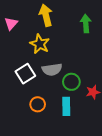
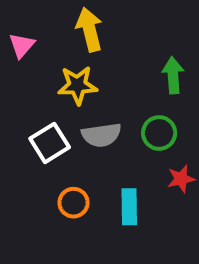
green arrow: (86, 23) -> (173, 75), moved
yellow star: (40, 44) -> (77, 85), turned -30
green circle: (71, 82) -> (159, 133), moved

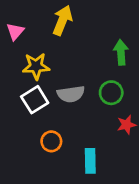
yellow arrow: (89, 29) -> (62, 20), turned 36
yellow star: (77, 85) -> (36, 66), moved
cyan rectangle: (129, 207) -> (90, 161), moved

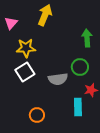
gray semicircle: (71, 94) -> (58, 79), moved
orange circle: (51, 141) -> (37, 115), moved
cyan rectangle: (90, 161) -> (78, 107), moved

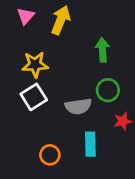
pink triangle: (11, 23) -> (26, 16), moved
green arrow: (87, 38) -> (102, 50), moved
cyan rectangle: (78, 107) -> (90, 144), moved

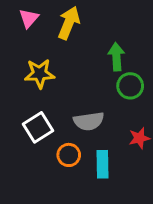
green circle: (108, 90) -> (130, 86), moved
white square: (34, 97) -> (38, 127), moved
orange circle: (50, 155) -> (69, 155), moved

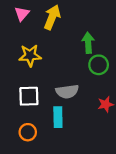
white square: (38, 127) -> (29, 96), turned 30
orange circle: (69, 155) -> (28, 132), moved
cyan rectangle: (103, 164) -> (58, 117), moved

